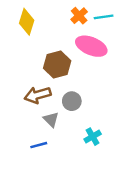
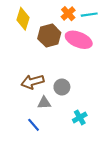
brown hexagon: (57, 64) -> (49, 36), moved
gray triangle: (51, 119) -> (44, 103), turned -48
blue line: (39, 145) -> (34, 125), turned 64

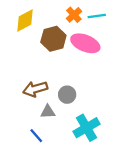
yellow diamond: (23, 19) -> (25, 21), turned 45
cyan cross: (80, 117) -> (87, 128), size x1.6

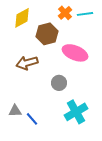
pink ellipse: (85, 43) -> (75, 53), moved
brown arrow: (35, 89) -> (27, 63), moved
gray triangle: (48, 112) -> (15, 111), moved

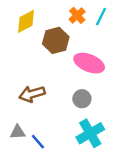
cyan line: (85, 14) -> (101, 17), turned -56
brown arrow: (27, 63) -> (32, 94), moved
gray circle: (59, 83) -> (82, 99), moved

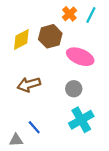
yellow diamond: (26, 21) -> (21, 40), moved
gray triangle: (18, 132) -> (16, 140), moved

